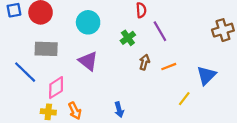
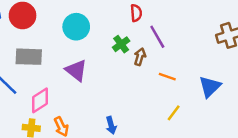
brown arrow: (144, 62) -> (140, 57), moved
orange line: (169, 67) -> (167, 77), turned 40
yellow line: (184, 99) -> (174, 113), moved

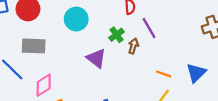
purple triangle: (76, 70) -> (96, 58), moved
orange line: (167, 77) -> (164, 74), moved

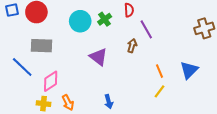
green cross: (117, 35) -> (105, 19), moved
orange line: (164, 74) -> (159, 71), turned 48

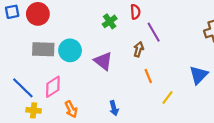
cyan circle: (80, 21) -> (70, 50), moved
blue line: (22, 67) -> (23, 88), moved
orange line: (159, 71) -> (148, 76), moved
yellow cross: (44, 104) -> (34, 110), moved

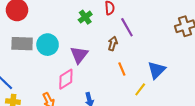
purple triangle: (103, 61) -> (79, 55), turned 30
blue triangle: (199, 75) -> (156, 70), moved
pink diamond: (53, 87) -> (66, 79), moved

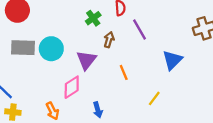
brown arrow: (113, 44) -> (109, 40), moved
orange line: (122, 69) -> (124, 72), moved
blue triangle: (156, 70) -> (172, 60), moved

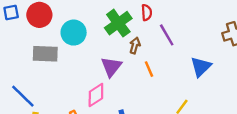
green cross: (93, 18) -> (118, 23), size x1.6
cyan circle: (51, 49) -> (74, 33), moved
orange line: (124, 72) -> (149, 69), moved

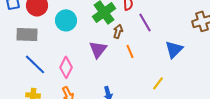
gray rectangle: (45, 54) -> (27, 34), moved
pink diamond: (96, 95) -> (66, 67), moved, turned -30
blue line: (23, 96) -> (35, 64), moved

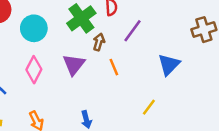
purple line: (145, 22) -> (133, 31), turned 66
pink diamond: (66, 67) -> (34, 70), moved

